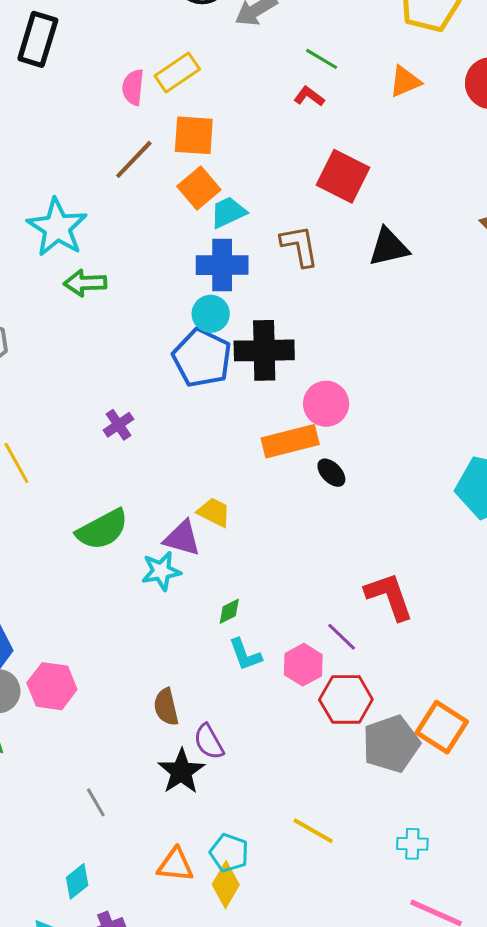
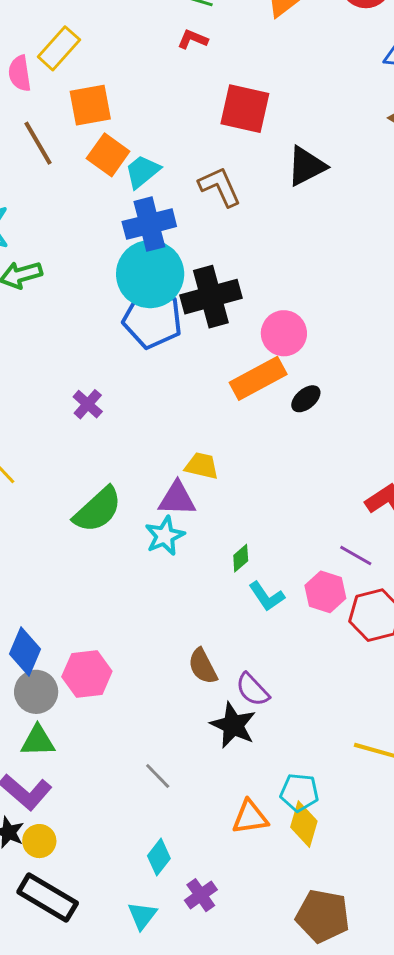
brown line: (134, 159) -> (38, 143), turned -60
cyan circle: (211, 314) -> (150, 274), size x1.8
black ellipse: (331, 473) -> (306, 399), turned -72

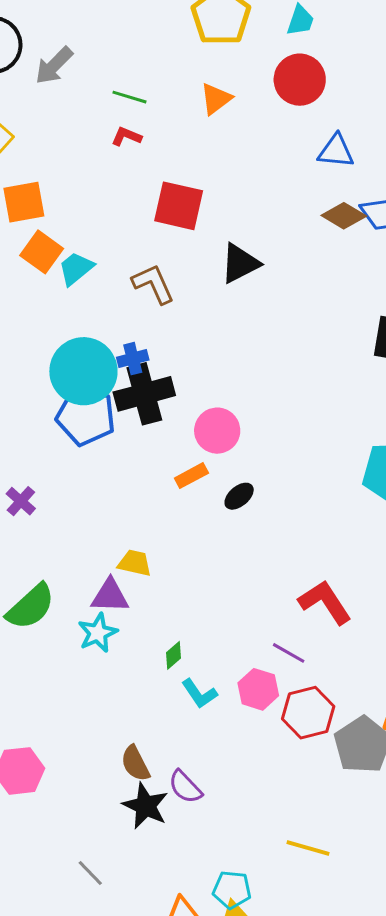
blue cross: (149, 224) -> (133, 359), moved, size x0.6
orange rectangle: (258, 378) -> (191, 476), size x0.6
black star: (233, 725) -> (145, 806), moved

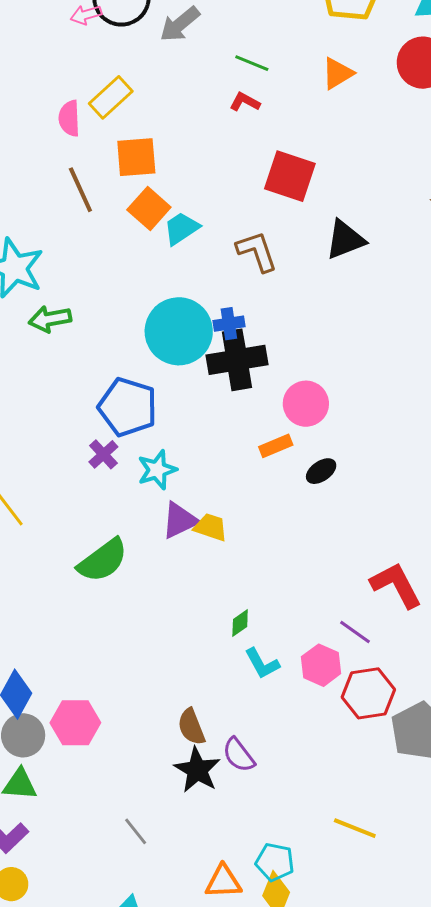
blue pentagon: (86, 416) -> (128, 407), moved
purple triangle: (110, 596) -> (180, 520), moved, turned -33
cyan star: (98, 633) -> (157, 470), moved

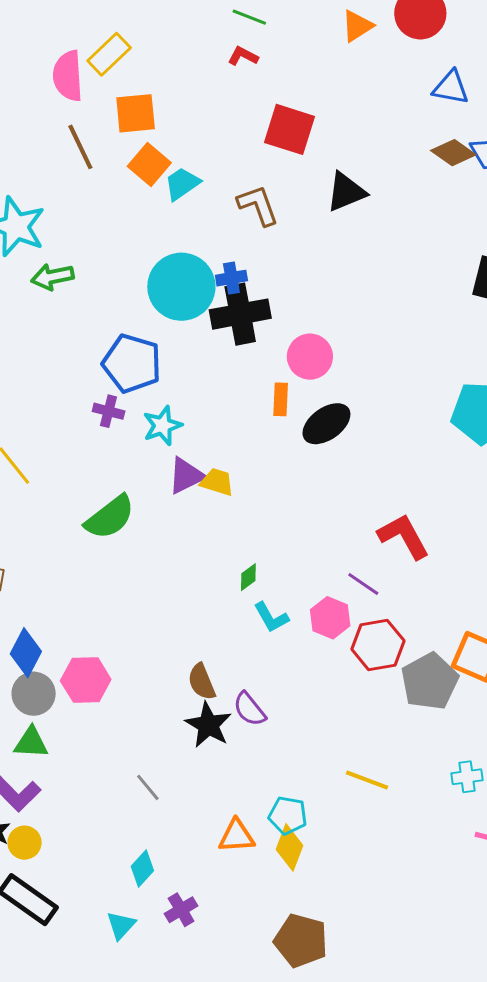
orange triangle: (338, 73) -> (357, 26), moved
pink semicircle: (69, 118) -> (68, 76), size x1.4
orange rectangle: (276, 446) -> (281, 399), turned -64
purple cross: (103, 454) -> (109, 411), turned -32
black ellipse: (321, 471) -> (326, 424), size x1.6

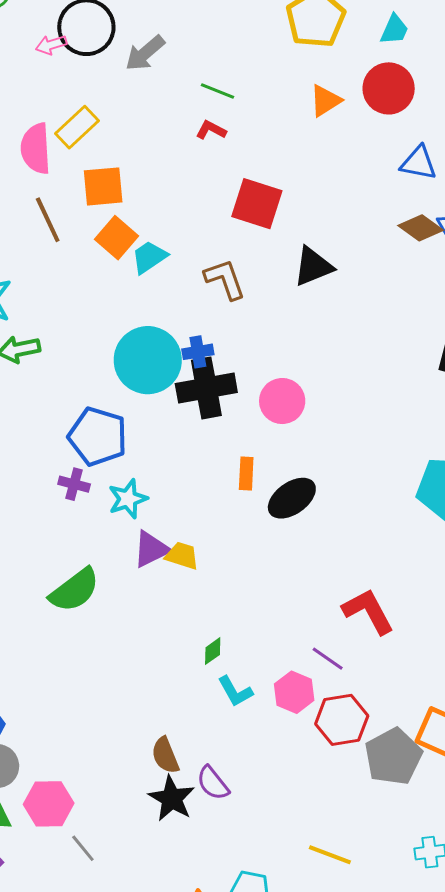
pink circle: (310, 357) -> (282, 401), moved
pink hexagon: (86, 680) -> (49, 804), moved
gray line: (148, 787) -> (83, 848), moved

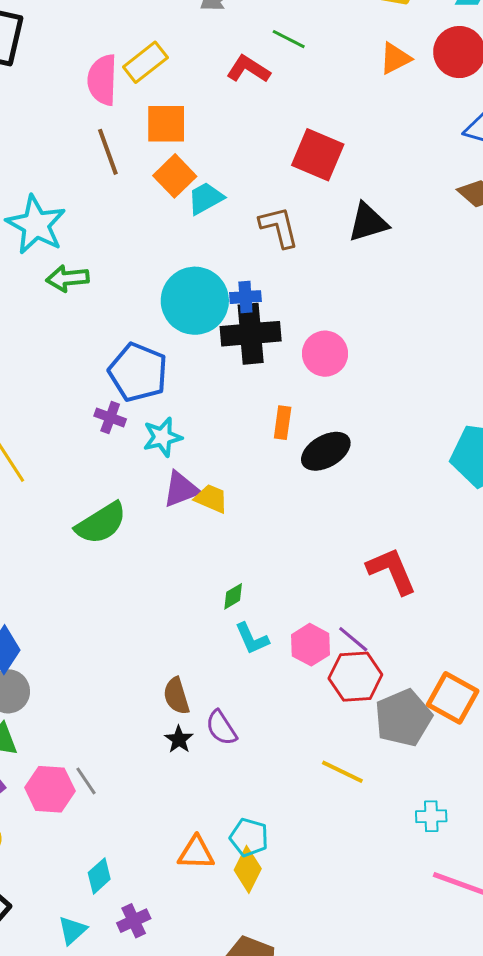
red L-shape: (211, 130) -> (248, 69), moved, size x1.4
purple line: (328, 659) -> (353, 639), moved
black star: (172, 799) -> (179, 739), size x0.6
pink hexagon: (49, 804) -> (50, 789), moved
yellow line: (330, 855) -> (342, 772), moved

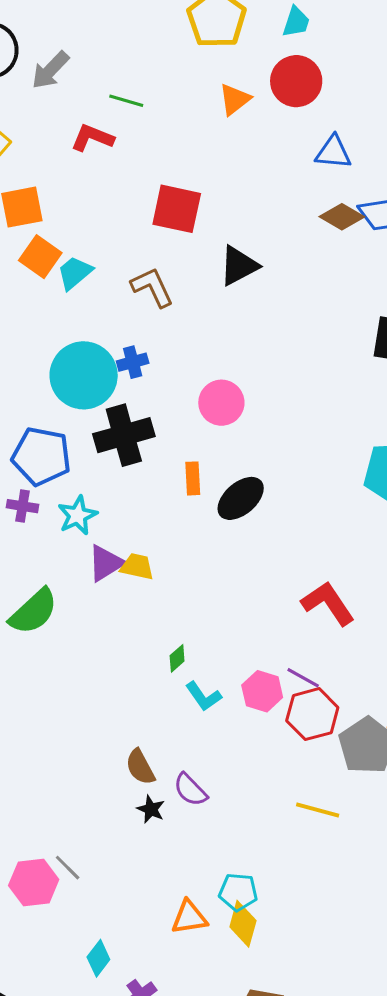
black cross: (251, 334) -> (124, 435), moved

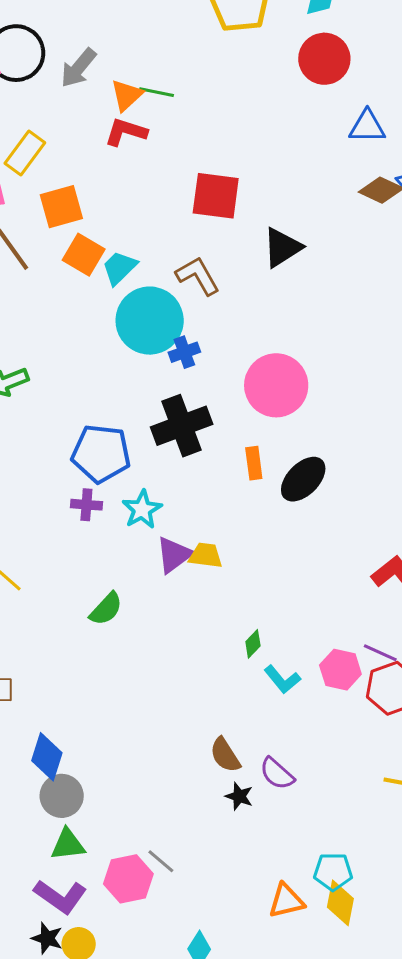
orange triangle: (235, 99) -> (127, 95), moved
cyan circle: (84, 375) -> (150, 321), moved
pink circle: (221, 403) -> (276, 385), size x1.4
green semicircle: (34, 612) -> (106, 609), size x0.7

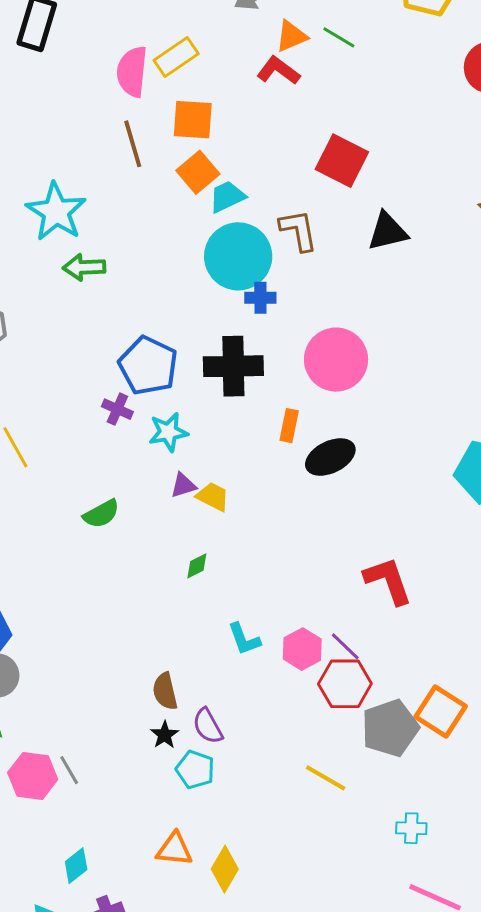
green line: (157, 92) -> (339, 37), moved
purple triangle: (174, 555) -> (183, 485), size x0.7
green diamond: (253, 644) -> (197, 566), moved
cyan pentagon: (333, 872) -> (195, 770), moved

